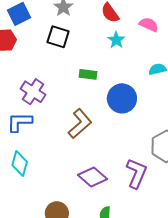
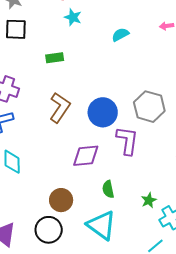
blue circle: (122, 98) -> (103, 112), moved
purple diamond: (92, 177) -> (86, 156), turned -32

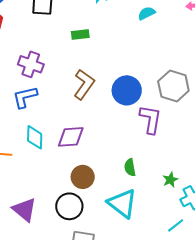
purple diamond: (86, 156) -> (71, 137), moved

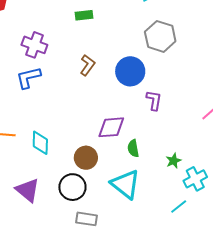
brown L-shape: (84, 84) -> (88, 65), size x0.7
gray hexagon: (173, 86) -> (160, 36), moved
purple L-shape: (151, 119) -> (154, 100), size x0.7
cyan diamond: (35, 137) -> (40, 143), moved
purple diamond: (71, 137) -> (111, 127), moved

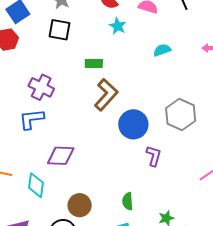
gray hexagon: (160, 36) -> (181, 114), moved
brown L-shape: (88, 65) -> (106, 95), moved, size x1.5
purple diamond: (111, 127) -> (61, 156), moved

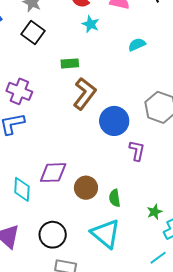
black square: (60, 30) -> (33, 32), turned 30
purple diamond: (61, 156) -> (53, 173), moved
brown circle: (80, 205) -> (86, 188), moved

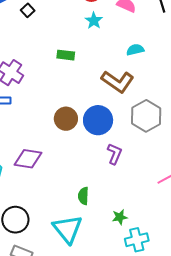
black square: (33, 32) -> (28, 10), moved, size x0.6
brown L-shape: (85, 94) -> (118, 82), moved, turned 76
brown circle: (86, 188) -> (66, 119), moved

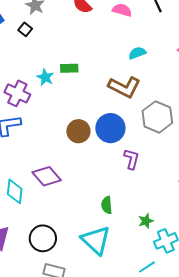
cyan star: (94, 21) -> (45, 77), moved
purple diamond: (28, 159) -> (47, 176), turned 48

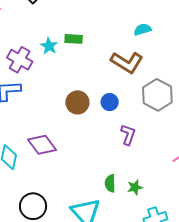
blue circle: (110, 128) -> (110, 102), size x0.6
green semicircle: (107, 205) -> (110, 183), moved
green star: (146, 221) -> (135, 187), moved

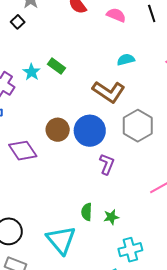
green rectangle: (74, 39) -> (56, 66), turned 30
blue circle: (110, 102) -> (90, 131), size x1.8
purple diamond: (42, 145) -> (23, 151), moved

